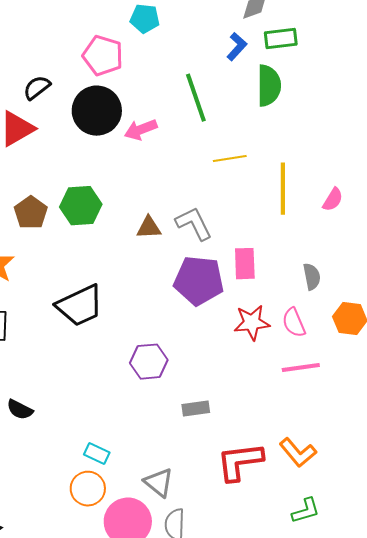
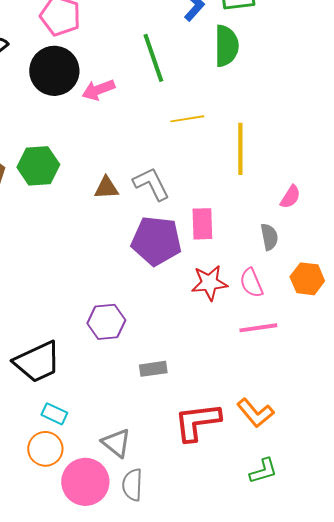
pink semicircle: (333, 200) -> (290, 197), moved
black trapezoid: (80, 306) -> (37, 362), moved

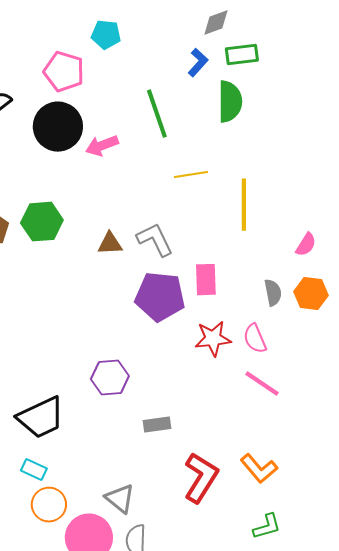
pink semicircle: (290, 197) -> (306, 245), moved
orange hexagon: (307, 279) -> (311, 294), moved
pink line: (258, 328) -> (262, 384), turned 42
cyan rectangle: (54, 414) -> (34, 470), moved
red L-shape: (197, 422) -> (201, 478), turned 129

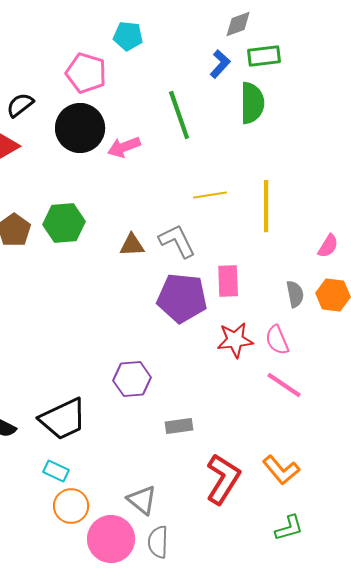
yellow line: (191, 175) -> (210, 195), moved

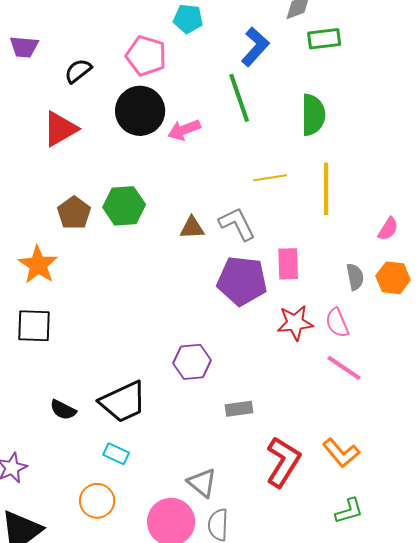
blue L-shape: (220, 64) -> (255, 47), moved, size x1.4
green semicircle: (252, 103) -> (313, 115), moved
black semicircle: (20, 105) -> (78, 71), moved
orange circle: (71, 506) -> (97, 501), moved

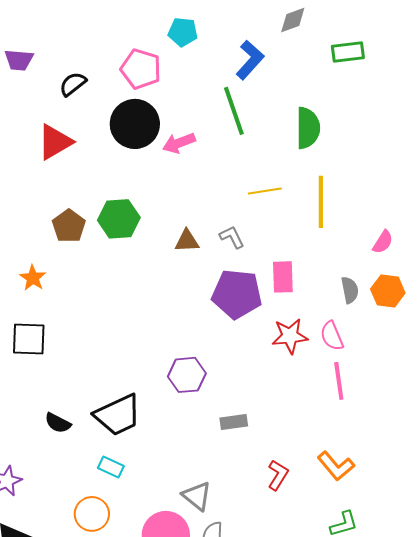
green rectangle: (324, 39) -> (348, 52), moved
gray L-shape: (237, 224) -> (232, 237), size x0.7
orange star: (38, 265) -> (33, 278), size x0.7
pink line: (344, 368) -> (339, 381), turned 48
red L-shape: (283, 462) -> (278, 475), size x0.6

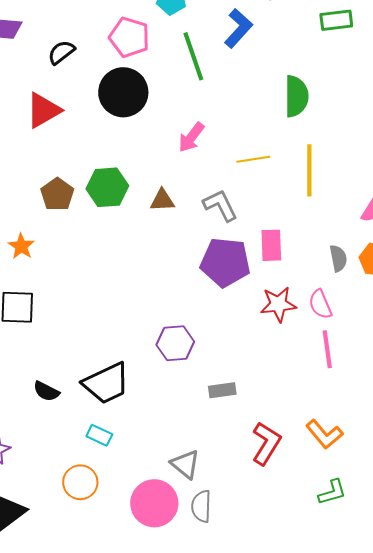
green line: (234, 111) -> (193, 56), moved
pink arrow: (179, 143) -> (191, 137), moved, turned -32
gray L-shape: (232, 237) -> (220, 205), size x1.4
brown triangle: (187, 241) -> (162, 200), moved
red L-shape: (278, 475) -> (266, 443), size x1.4

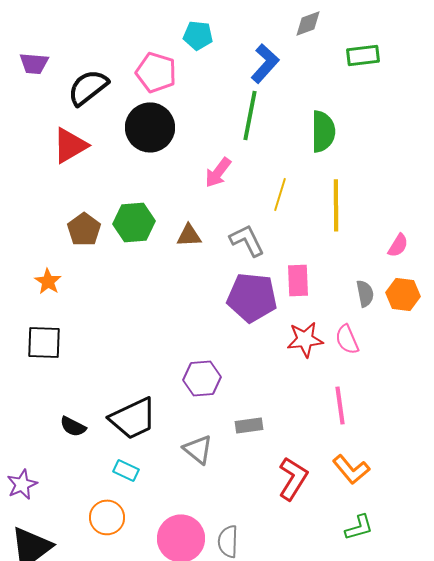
black semicircle: (61, 52) -> (88, 87), size x1.5
green line: (193, 56) -> (250, 115), moved, turned 30
yellow line: (253, 159) -> (280, 194), turned -64
pink line: (327, 349) -> (340, 405), moved
gray triangle: (185, 464) -> (198, 449), moved

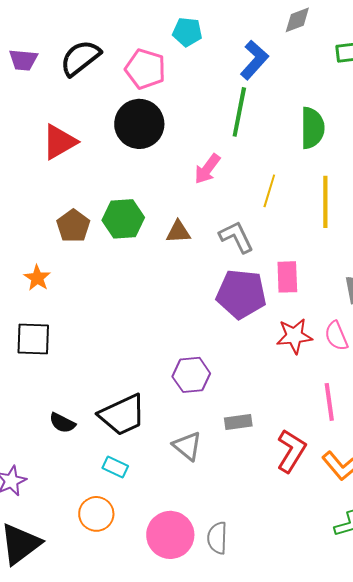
black semicircle: (88, 87) -> (80, 58), moved
red L-shape: (293, 478) -> (291, 451), moved

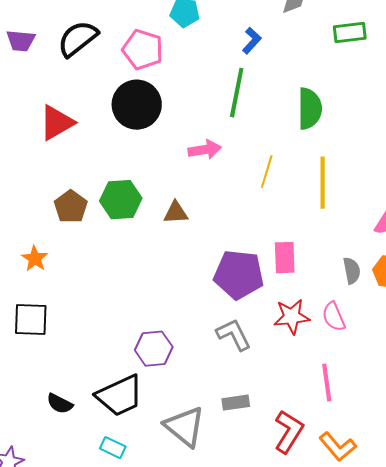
blue L-shape: (254, 60) -> (252, 41), size x0.7
pink arrow: (207, 169) -> (205, 150), turned -136
gray L-shape: (236, 237) -> (234, 335), moved
purple hexagon: (191, 375) -> (154, 349), moved
gray triangle: (187, 446) -> (185, 427), size x1.4

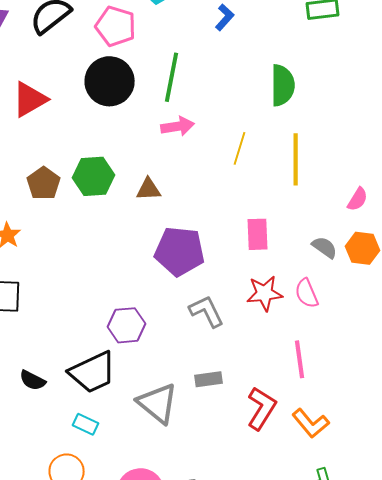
green line: (237, 93) -> (172, 77), moved
gray semicircle: (352, 271) -> (325, 247), turned -44
purple pentagon: (239, 275) -> (180, 251), moved

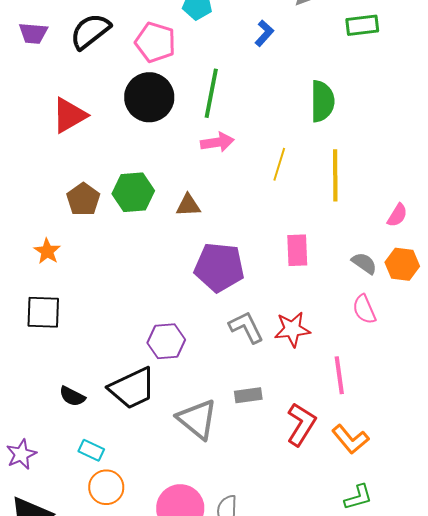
red star: (265, 293) -> (292, 329), moved
pink semicircle: (307, 293) -> (364, 309), moved
cyan rectangle: (86, 424) -> (91, 450), moved

